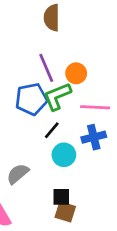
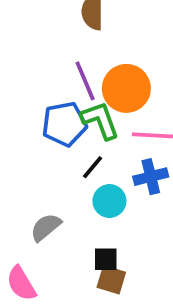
orange circle: (76, 73) -> (126, 88), size x1.6
green L-shape: (57, 96) -> (100, 120), turned 92

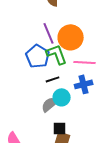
blue pentagon: (64, 124) -> (38, 56), turned -30
black line: (93, 167) -> (53, 79), turned 32
gray semicircle: (46, 227) -> (50, 104), moved

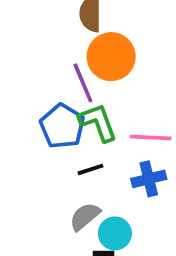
orange circle: (71, 37) -> (111, 57), moved
cyan circle: (62, 97) -> (115, 233), moved

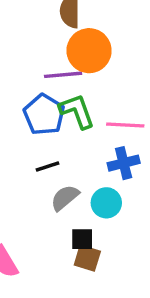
purple line: (83, 83) -> (63, 75), turned -72
black line: (90, 169) -> (48, 167), moved
cyan circle: (115, 233) -> (106, 203), moved

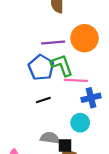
orange circle: (89, 51) -> (84, 38), moved
pink line: (125, 125) -> (76, 80), moved
gray semicircle: (65, 198) -> (50, 138), moved, turned 48

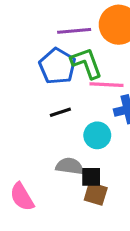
cyan circle: (80, 123) -> (97, 135), moved

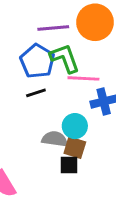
black line: (60, 112) -> (36, 93), moved
gray semicircle: (70, 166) -> (55, 139), moved
brown square: (96, 194) -> (75, 148), moved

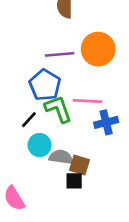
green L-shape: (65, 58) -> (58, 109), moved
black line: (36, 93) -> (29, 120), moved, turned -30
cyan circle: (75, 126) -> (40, 145), moved

